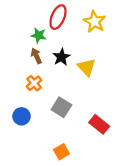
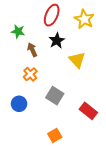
green star: (39, 35) -> (18, 31), moved
black star: (61, 57) -> (57, 41), moved

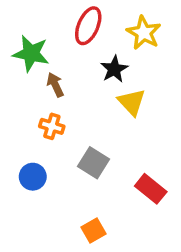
green star: (18, 31) -> (31, 54), size x1.5
black star: (57, 41) -> (114, 69), moved
orange cross: (30, 74) -> (52, 126), turned -32

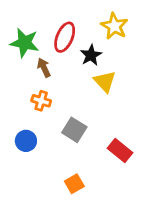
red ellipse: (88, 26) -> (65, 37), moved

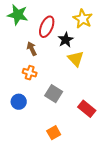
green star: (25, 43) -> (18, 15), moved

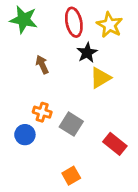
red ellipse: (47, 27) -> (74, 22), moved, turned -35
yellow triangle: (76, 59) -> (100, 78), turned 42
orange cross: (30, 73) -> (42, 112), moved

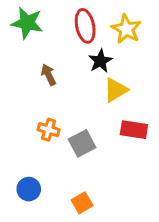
gray square: (71, 124) -> (82, 143), turned 30
blue circle: (25, 135) -> (29, 189), moved
red rectangle: (115, 144) -> (134, 130), moved, turned -30

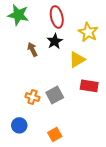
yellow star: (126, 29) -> (88, 32), moved
black star: (100, 61) -> (55, 41), moved
orange cross: (49, 130) -> (32, 97), moved

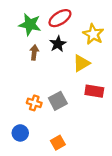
green star: (18, 15) -> (30, 25), moved
red ellipse: (57, 17) -> (60, 18), turned 70
brown arrow: (32, 49) -> (34, 52), turned 32

